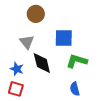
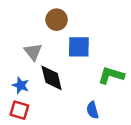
brown circle: (36, 14) -> (57, 20), moved
green L-shape: (77, 61) -> (111, 75), moved

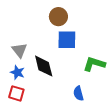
brown circle: (57, 20) -> (58, 17), moved
gray triangle: (33, 52) -> (20, 50), moved

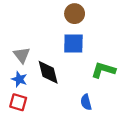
brown circle: (58, 17) -> (75, 14), moved

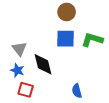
green L-shape: (103, 70) -> (92, 40), moved
red square: (18, 102) -> (26, 90), moved

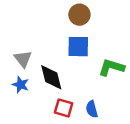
green L-shape: (92, 40) -> (111, 67), moved
red square: (26, 90) -> (64, 108), moved

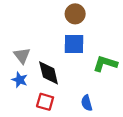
red square: (64, 108) -> (45, 102), moved

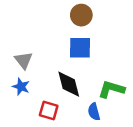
green L-shape: (105, 64) -> (111, 89), moved
black diamond: (49, 73) -> (69, 84), moved

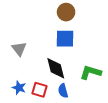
blue star: (21, 87) -> (19, 88), moved
blue semicircle: (94, 112) -> (63, 91), moved

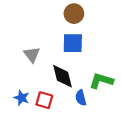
gray triangle: (19, 49) -> (32, 55), moved
blue semicircle: (63, 91) -> (81, 98), moved

